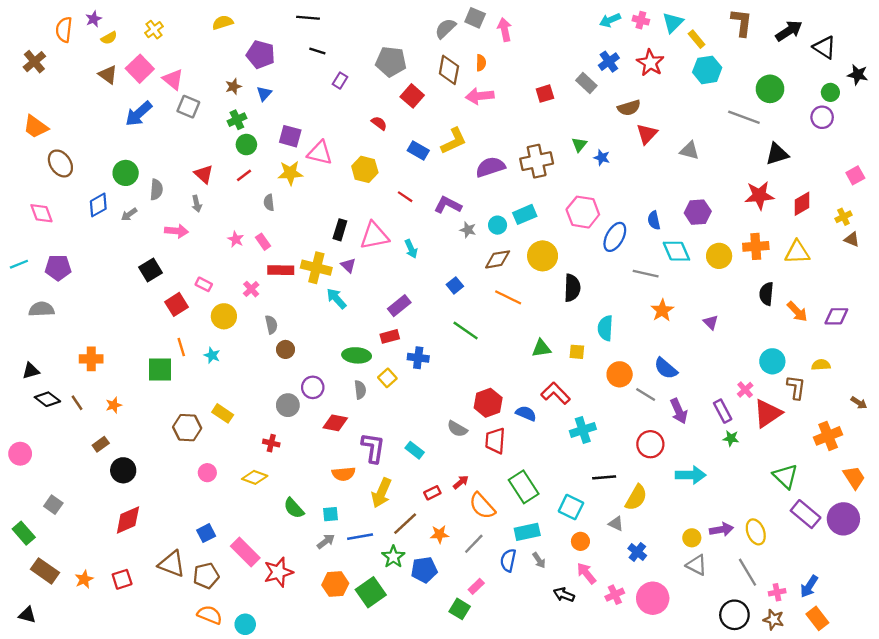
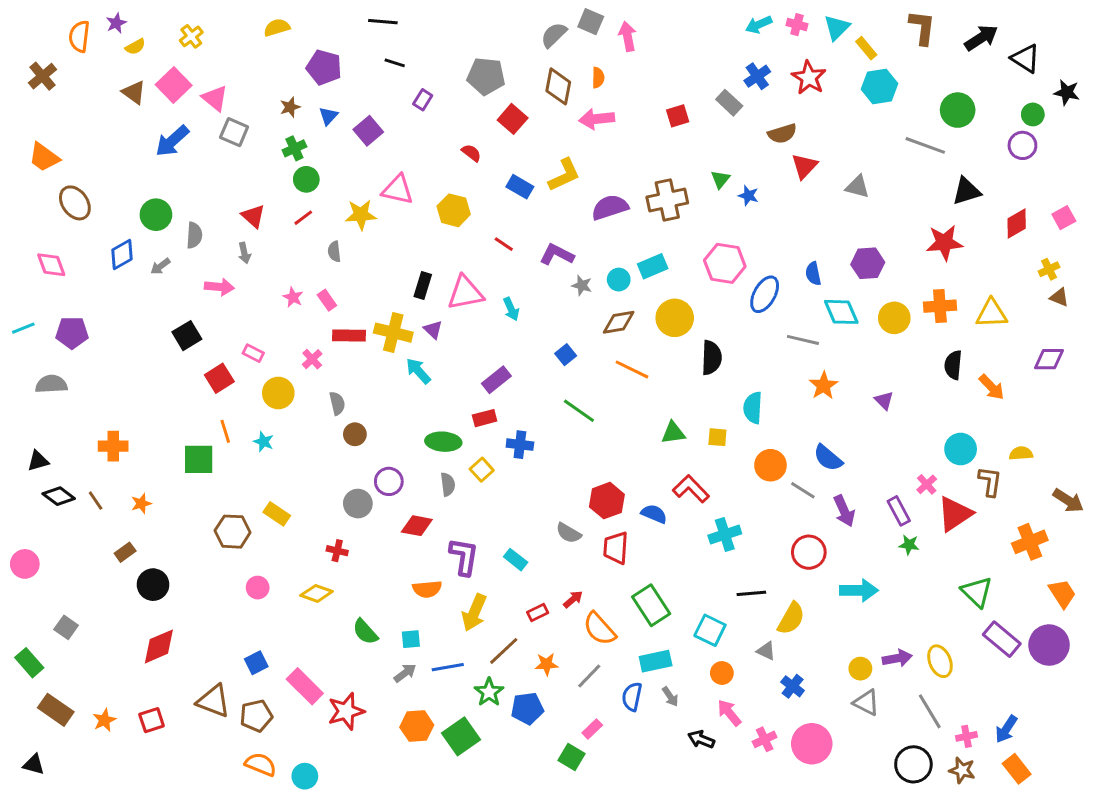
purple square: (290, 136) -> (368, 131), moved, turned 35
red diamond: (802, 204) -> (1017, 224), moved
purple diamond: (836, 316) -> (1049, 359), moved
brown arrow: (859, 403) -> (1068, 501), size x1.5

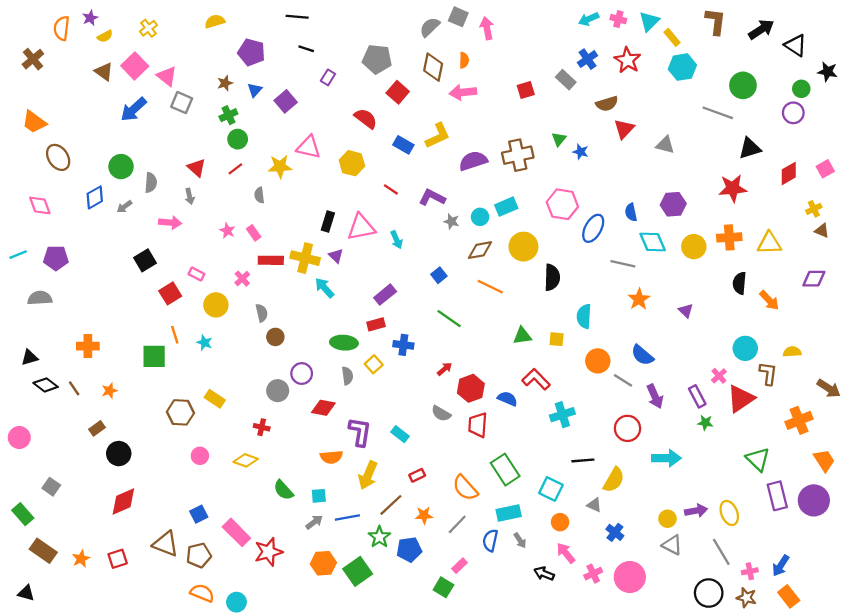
red semicircle: (471, 153) -> (366, 119), size x1.5
red arrow: (573, 599) -> (445, 369), moved
purple rectangle: (1002, 639) -> (777, 496), turned 36

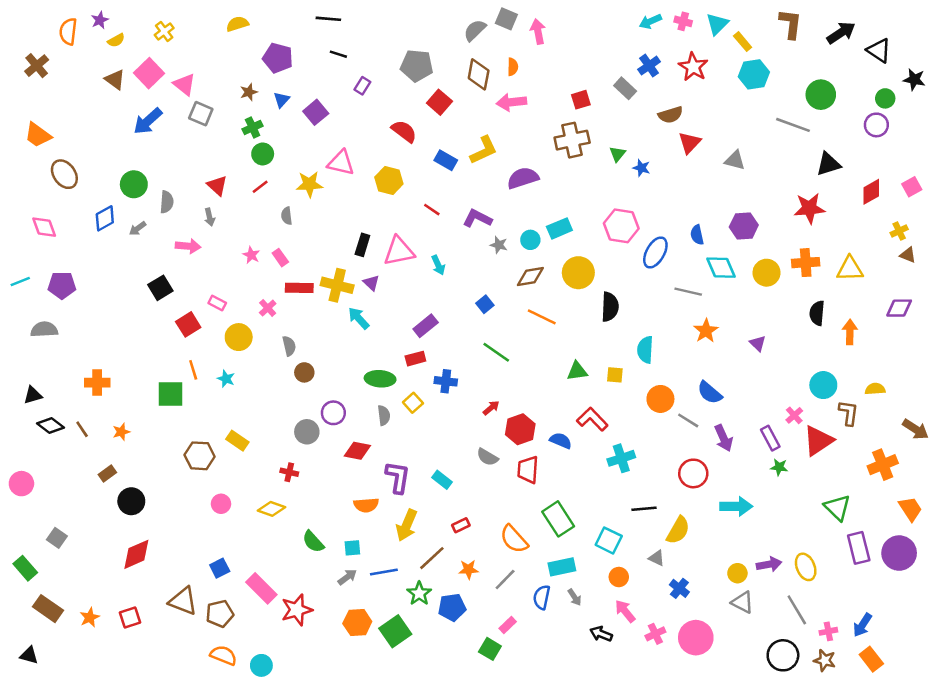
brown cross: (518, 155) -> (572, 140), moved
orange arrow: (769, 300) -> (850, 332), turned -135

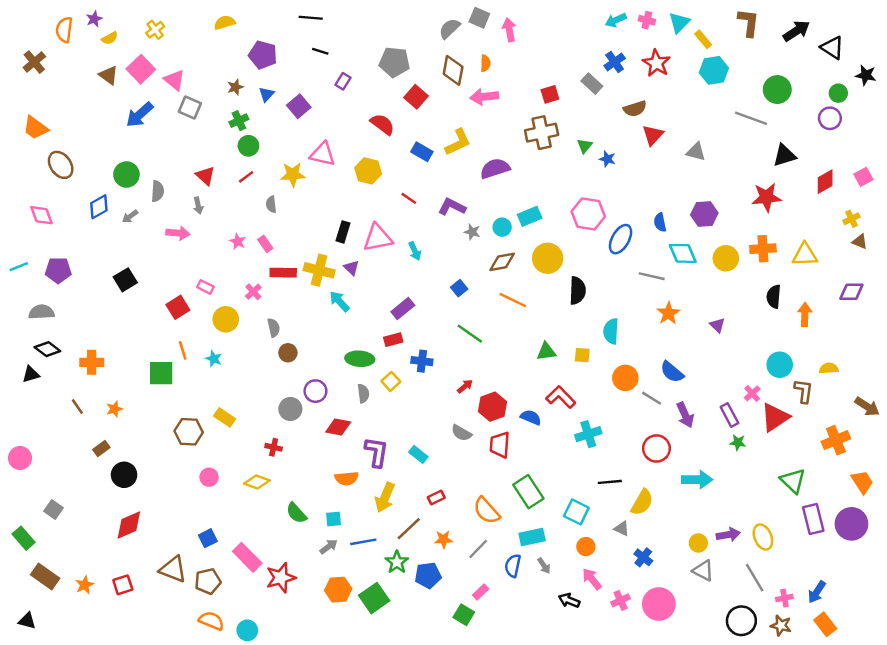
black square: (160, 288) -> (125, 280), moved
black diamond: (51, 425) -> (47, 349), moved

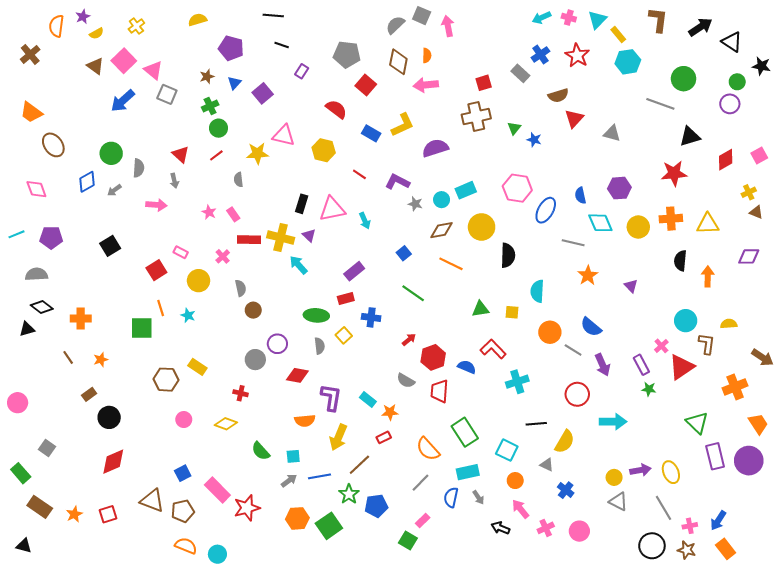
orange star: (443, 539) -> (390, 412), moved
pink circle: (659, 604) -> (579, 531), size x0.7

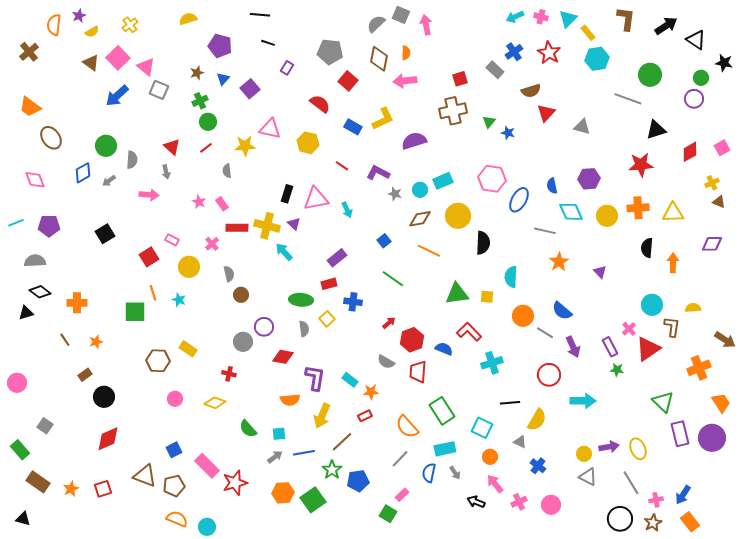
green triangle: (480, 309) -> (457, 294), size x1.4
brown star: (687, 550) -> (653, 523), turned 30

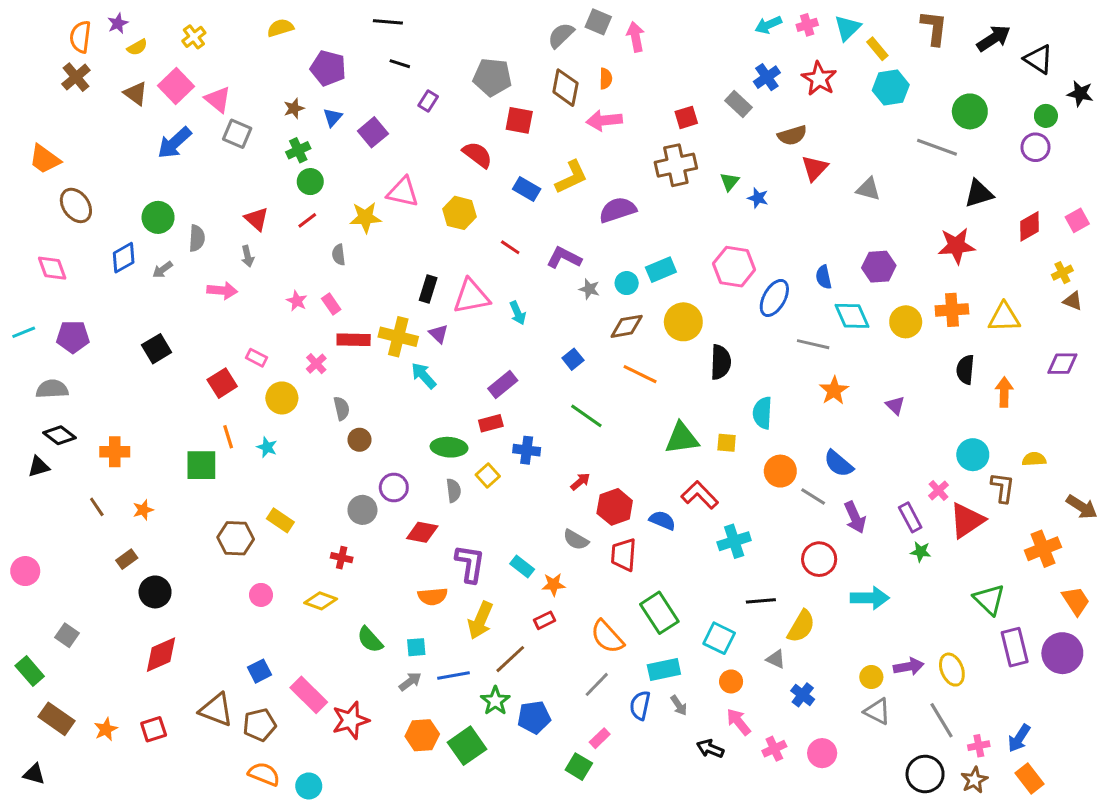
pink cross: (541, 17) -> (807, 25), turned -32
brown cross: (29, 52) -> (76, 77), moved
red square: (348, 81) -> (519, 120), turned -30

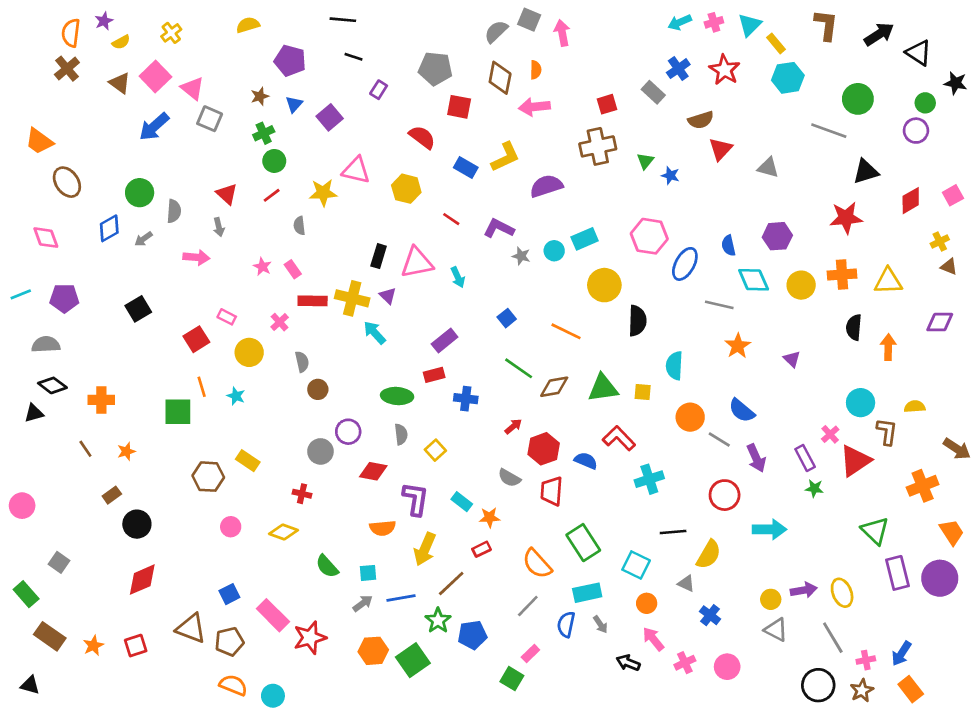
brown diamond: (627, 326) -> (554, 387), moved
yellow square: (488, 476) -> (435, 450), moved

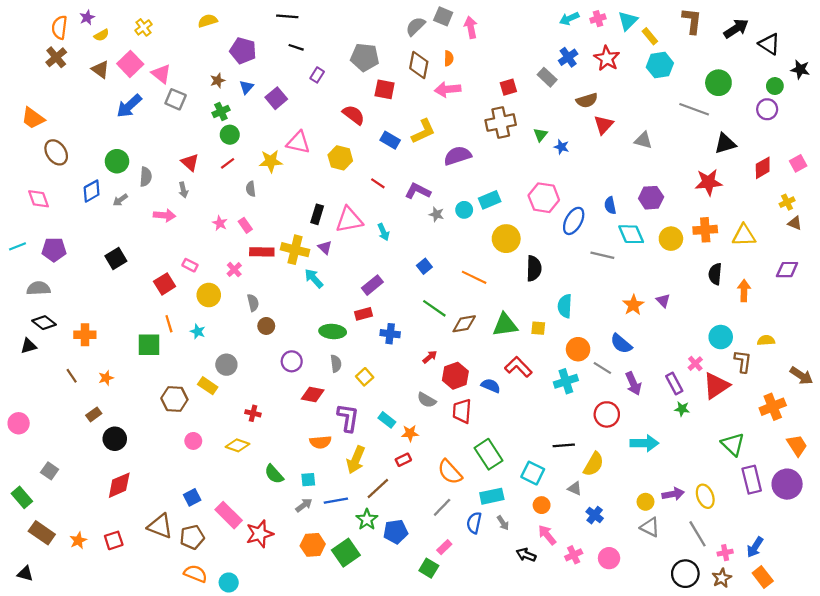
orange star: (738, 346) -> (633, 305), moved
gray circle: (320, 451) -> (226, 365), moved
cyan cross: (649, 479) -> (566, 381), moved

